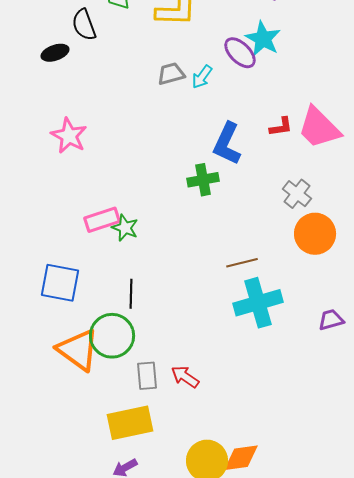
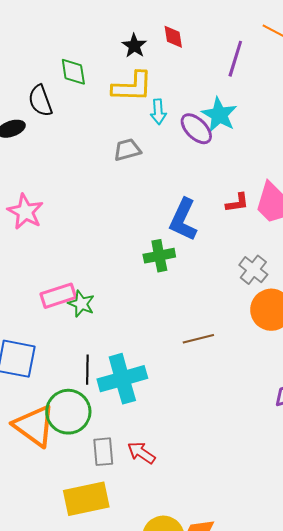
cyan arrow: (202, 77) -> (158, 112), moved, turned -40
cyan cross: (258, 303) -> (122, 379), moved

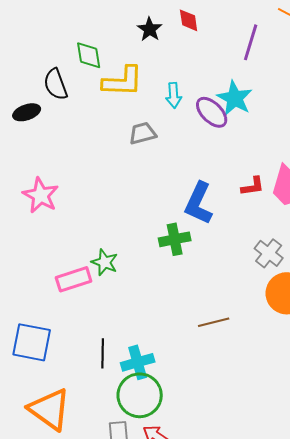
yellow L-shape: (132, 87) -> (123, 81), moved
green star: (81, 304) -> (105, 262), moved
cyan cross: (122, 379) -> (138, 362), size x0.7
green circle: (68, 412) -> (140, 395), moved

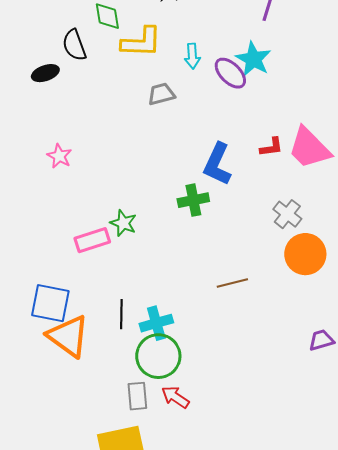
pink star: (41, 195) -> (59, 156), size x0.7
orange triangle: (50, 409) -> (68, 336), moved

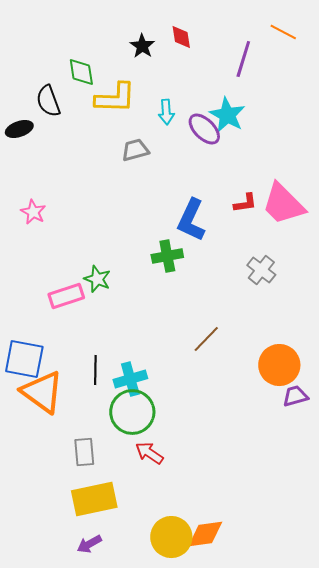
orange circle: (305, 254) -> (279, 365), moved
brown line: (232, 283) -> (206, 339), turned -32
gray rectangle: (137, 396) -> (84, 452), moved

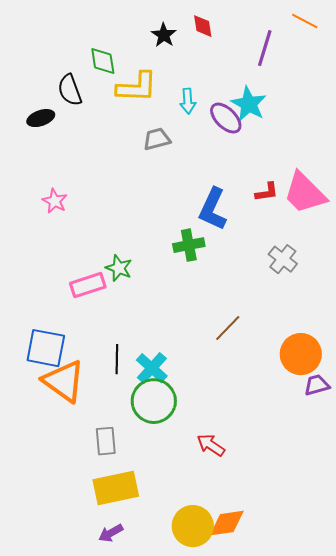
cyan cross: (130, 379) -> (152, 368), turned -32
red arrow: (149, 453) -> (211, 445), moved

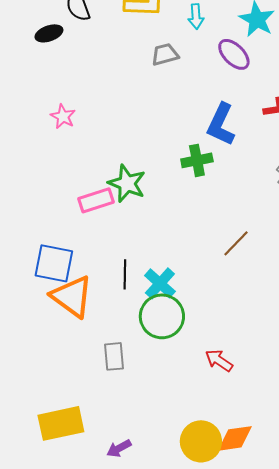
purple ellipse: (226, 118) -> (234, 54), moved
green star: (119, 268) -> (127, 183), size x1.4
yellow rectangle: (116, 488) -> (61, 423), moved

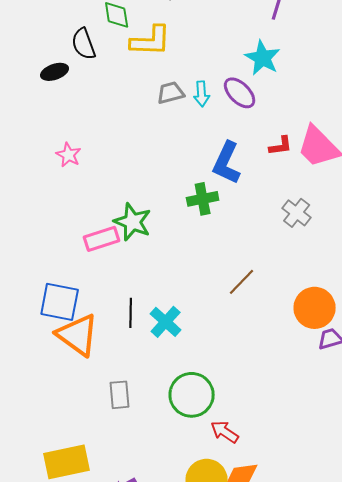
cyan arrow: (196, 16) -> (202, 94), moved
green circle: (162, 316) -> (192, 395), moved
red arrow: (219, 360) -> (225, 432), moved

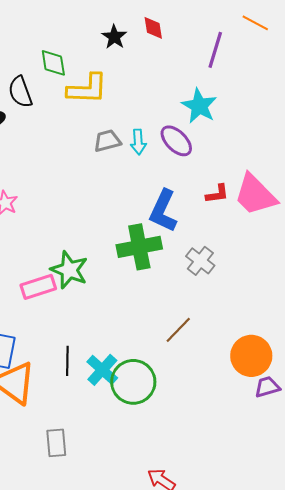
green cross: (203, 199) -> (139, 247), size x1.4
gray cross: (297, 213) -> (200, 261), moved
green circle: (192, 395) -> (133, 382), moved

